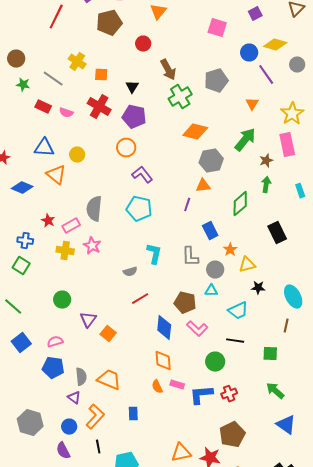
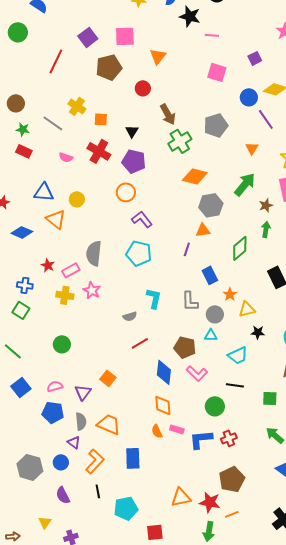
red rectangle: (43, 107) -> (24, 151), moved
purple triangle: (88, 320) -> (83, 392), moved
blue rectangle: (133, 414) -> (133, 458), size x1.5
blue circle: (69, 427) -> (61, 462), moved

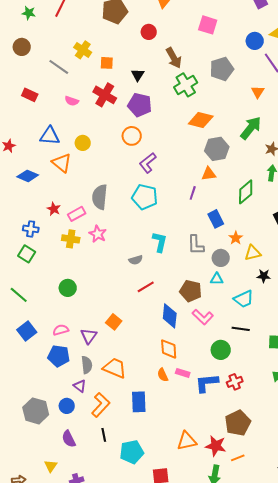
pink square: (217, 72) -> (208, 25), moved
green star: (23, 129) -> (29, 13), moved
purple L-shape: (142, 219) -> (148, 163), turned -90

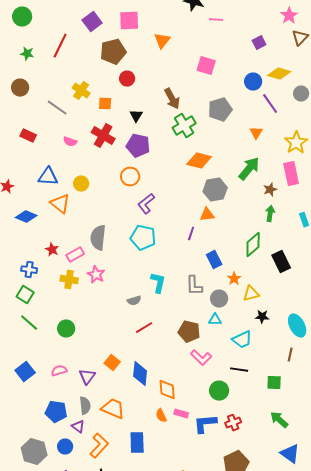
red circle: (149, 32) -> (127, 79), moved
green diamond: (246, 192) -> (253, 245), moved
green line: (19, 295) -> (29, 323), moved
blue diamond: (170, 316) -> (140, 374), moved
blue pentagon: (59, 356) -> (56, 412), moved

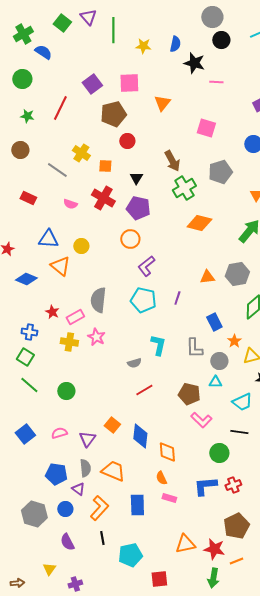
gray hexagon: (215, 190) -> (237, 274), moved
purple line: (191, 234) -> (177, 298), moved
pink rectangle: (181, 414) -> (169, 498), moved

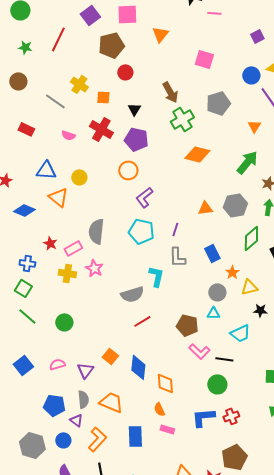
gray L-shape: (194, 348) -> (177, 257), moved
gray semicircle: (134, 363) -> (132, 294), size x1.6
black line: (239, 432) -> (224, 359), moved

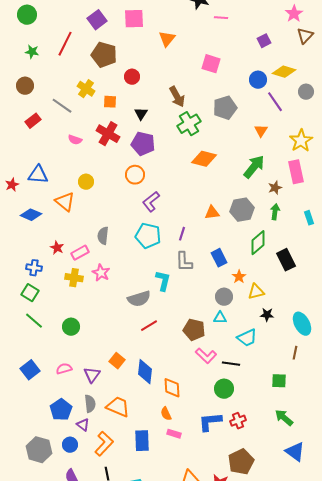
brown pentagon: (111, 45) -> (104, 55), moved, turned 30
red rectangle: (26, 129) -> (33, 121), moved, turned -63
blue triangle: (46, 170) -> (38, 175), moved
gray semicircle: (96, 231) -> (103, 236), size x0.7
blue pentagon: (54, 405) -> (61, 410), turned 30

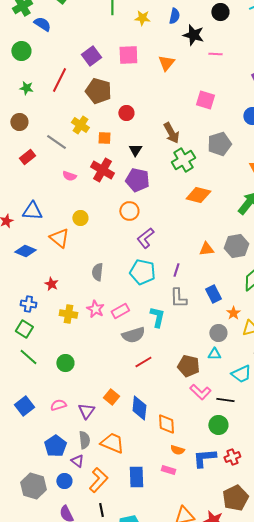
orange triangle: (167, 39) -> (166, 63), moved
pink rectangle: (80, 253) -> (120, 311), moved
orange semicircle: (166, 414) -> (177, 450), moved, turned -48

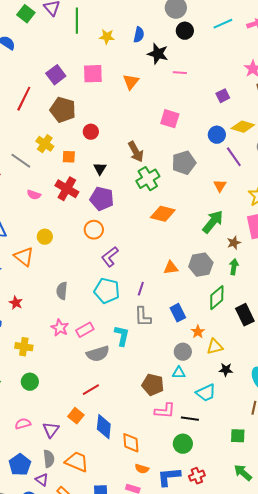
yellow cross: (68, 314) -> (24, 347), moved
red line: (143, 362) -> (91, 390), moved
pink L-shape: (200, 392) -> (165, 411), turned -40

